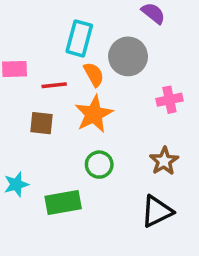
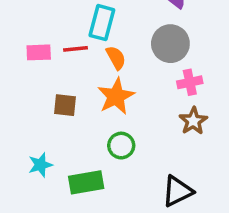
gray circle: (128, 56) -> (170, 44), moved
red line: (54, 85) -> (76, 49), moved
brown star: (164, 161) -> (193, 121), moved

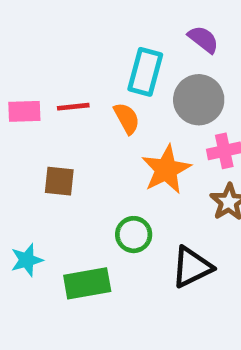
cyan rectangle: (102, 23) -> (145, 72), moved
orange star: (116, 96) -> (166, 169), moved
black triangle: (177, 191) -> (192, 267), moved

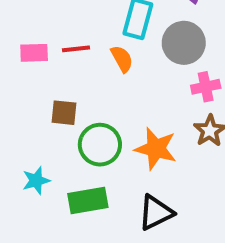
orange star: (166, 169) -> (156, 149), moved, turned -30
green circle: (134, 235) -> (100, 145), moved, size x1.4
black triangle: (192, 267) -> (156, 212), moved

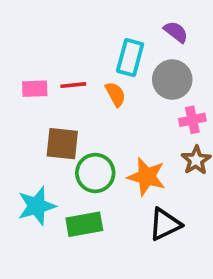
brown square: (64, 113) -> (62, 144), size x1.4
cyan star: (36, 181) -> (37, 206), size x1.5
black triangle: (156, 212) -> (165, 224), moved

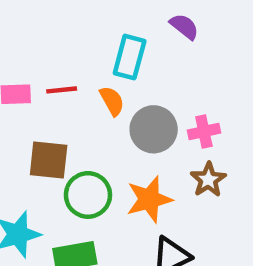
gray circle: (172, 80) -> (154, 129), moved
orange star: (147, 177) -> (149, 199), turned -30

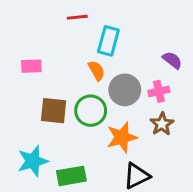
purple semicircle: (184, 26) -> (172, 60), moved
red line: (62, 90) -> (77, 17), moved
green circle: (88, 195) -> (91, 111), moved

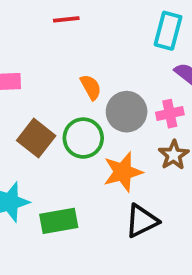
cyan rectangle: (108, 41) -> (168, 31), moved
brown square: (54, 111) -> (36, 138), turned 32

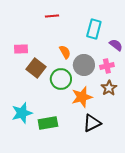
cyan rectangle: (168, 31) -> (94, 29), moved
brown square: (36, 138) -> (36, 68), moved

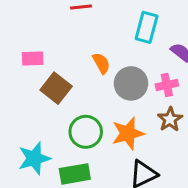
green circle: (61, 79) -> (86, 132), moved

